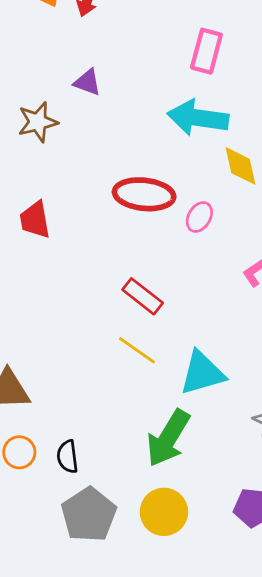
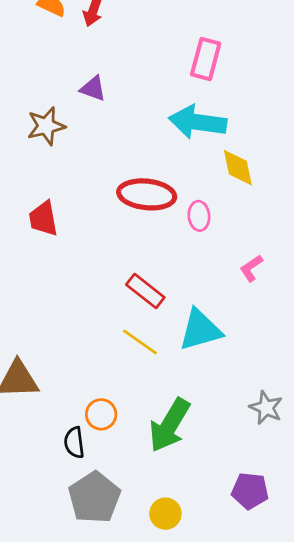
pink ellipse: (199, 217) -> (199, 216), turned -36
cyan triangle: (202, 373) -> (200, 330), moved
orange circle: (19, 452) -> (101, 414), moved
yellow circle: (164, 512) -> (165, 514), moved, size x0.7

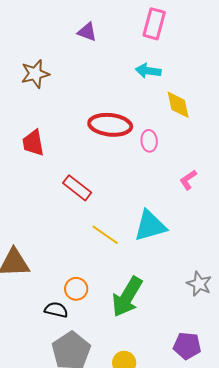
purple triangle: (93, 88) -> (87, 32), moved
cyan arrow: (198, 122) -> (148, 71), size x0.6
red rectangle: (145, 291) -> (77, 188), moved
black semicircle: (74, 443) -> (56, 310), turned 110

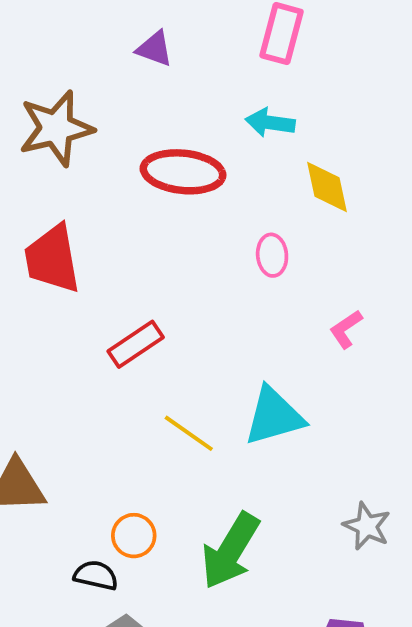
brown star: (35, 74) -> (56, 128), size x1.4
red ellipse: (110, 125) -> (183, 172), moved
red trapezoid: (33, 143) -> (52, 259), size x1.4
red rectangle: (77, 188) -> (136, 344), turned -72

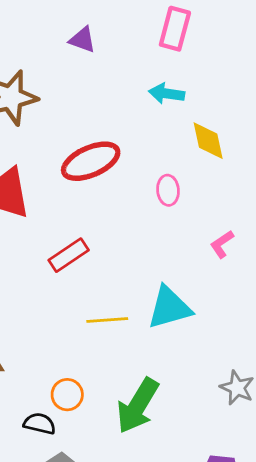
red ellipse: (183, 172) -> (91, 161), moved, turned -30
yellow line: (189, 433) -> (107, 320), turned -39

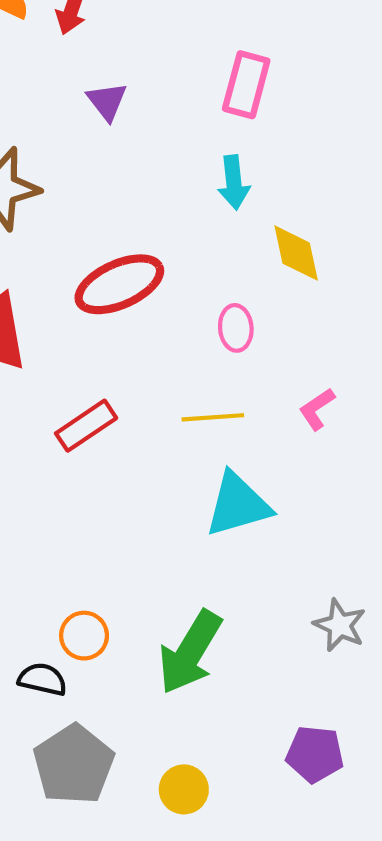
purple triangle: (82, 40) -> (107, 101), turned 32
cyan arrow: (167, 94) -> (234, 182), turned -104
yellow line: (107, 320) -> (213, 417), moved

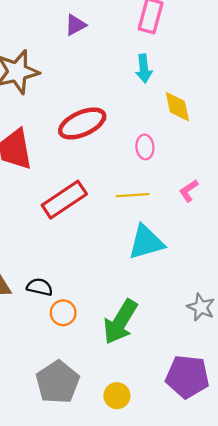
purple triangle: (107, 101) -> (75, 25), turned 40
red rectangle: (86, 426) -> (64, 200), size x1.4
black semicircle: (42, 679) -> (40, 287), moved
purple pentagon: (315, 754) -> (187, 377), size x1.4

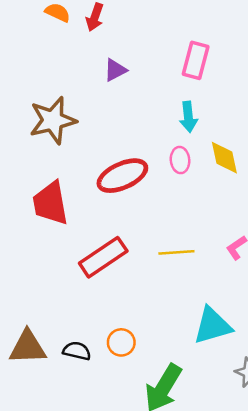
pink ellipse: (145, 147) -> (180, 160), moved
cyan triangle: (146, 242) -> (212, 326), moved
orange circle: (63, 313) -> (121, 342), moved

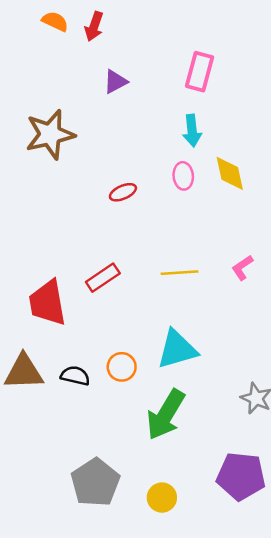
red ellipse: (122, 176) -> (123, 192), size x0.5
red trapezoid: (50, 203) -> (48, 303), moved
red rectangle: (103, 257) -> (103, 278), size x0.7
cyan triangle: (212, 326) -> (177, 349), moved

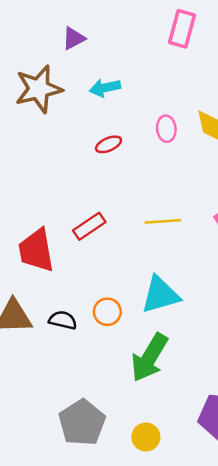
purple triangle: (115, 82) -> (74, 38), moved
cyan arrow: (192, 131) -> (105, 88), moved, turned 84

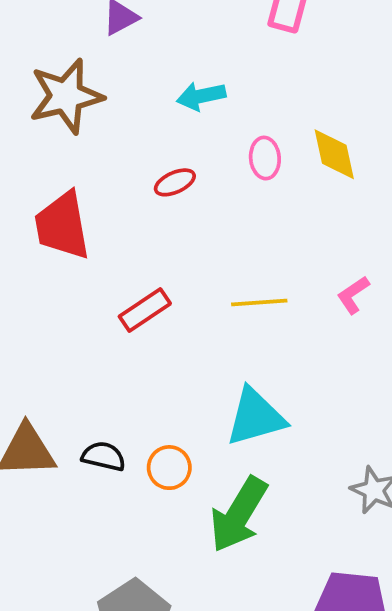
cyan arrow: (105, 88) -> (201, 96), moved
red trapezoid: (36, 250) -> (62, 226), moved
orange circle: (107, 312) -> (169, 468), moved

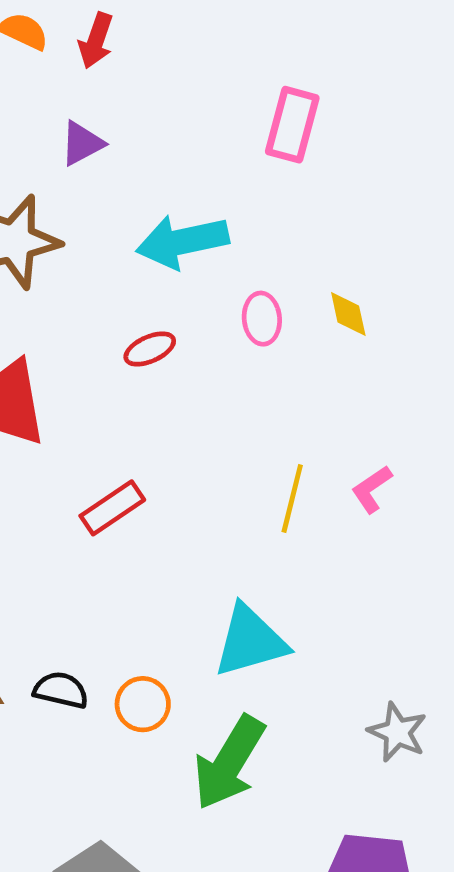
cyan arrow: (201, 96) -> (182, 242), size x1.5
yellow diamond: (334, 154) -> (348, 314), size x0.7
yellow line: (259, 302) -> (292, 499), moved, turned -72

